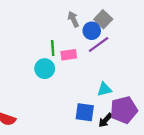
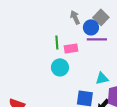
purple line: (99, 44) -> (97, 39), turned 36
cyan circle: (45, 69) -> (60, 67), moved

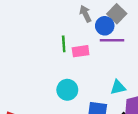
cyan circle: (60, 67) -> (67, 90), moved

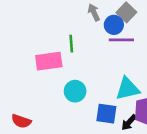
pink rectangle: (81, 51) -> (49, 61), moved, size x1.5
cyan triangle: (118, 87) -> (128, 89), size x1.5

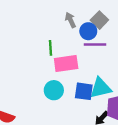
pink rectangle: (49, 61) -> (66, 63), moved
blue square: (106, 114) -> (84, 91), moved

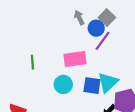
purple line: (95, 45) -> (103, 41), turned -54
green line: (50, 48) -> (32, 62), moved
cyan triangle: (101, 88) -> (108, 82), turned -30

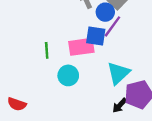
green line: (32, 62) -> (47, 50), moved
blue square: (92, 86) -> (96, 36), moved

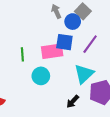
purple line: (112, 26) -> (90, 44), moved
black arrow: (120, 105) -> (73, 102), moved

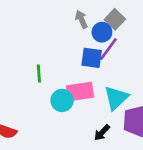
purple line: (90, 44) -> (108, 49), moved
pink rectangle: (52, 51) -> (80, 91), moved

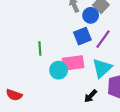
purple line: (108, 49) -> (103, 39), moved
blue square: (92, 58) -> (82, 36), turned -30

